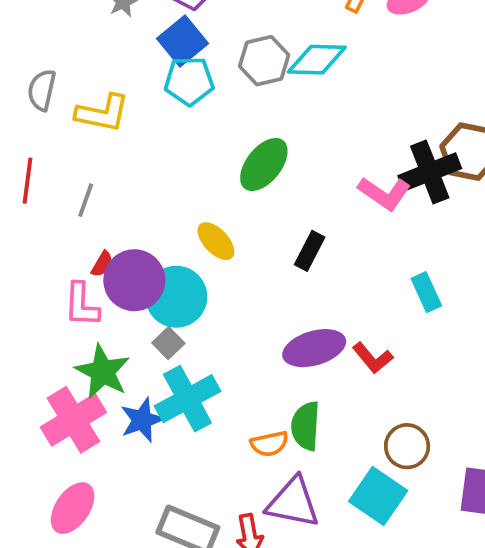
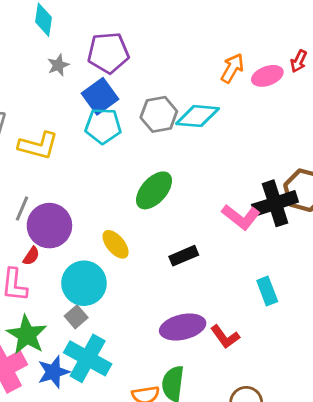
black rectangle: (310, 251) -> (184, 256), turned 36
purple circle: (134, 280) -> (49, 226), moved
cyan cross: (187, 399) -> (88, 358), turned -36

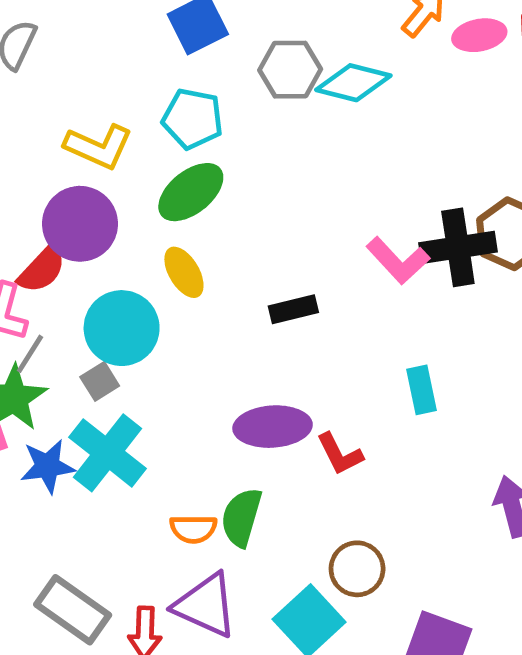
cyan pentagon: (103, 126) -> (193, 119), moved
yellow L-shape: (38, 146) -> (99, 147), moved
green ellipse: (154, 190) -> (191, 192), moved
gray line: (22, 209) -> (30, 354), moved
red semicircle: (31, 256) -> (42, 269), size x1.6

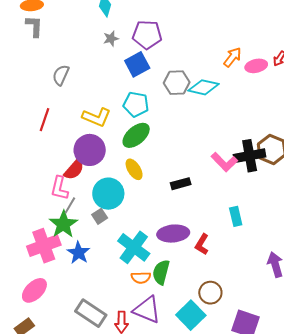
cyan cross: (107, 453) -> (134, 247), moved
red L-shape: (340, 454) -> (202, 244), turned 60
blue star: (47, 466) -> (79, 253), turned -30

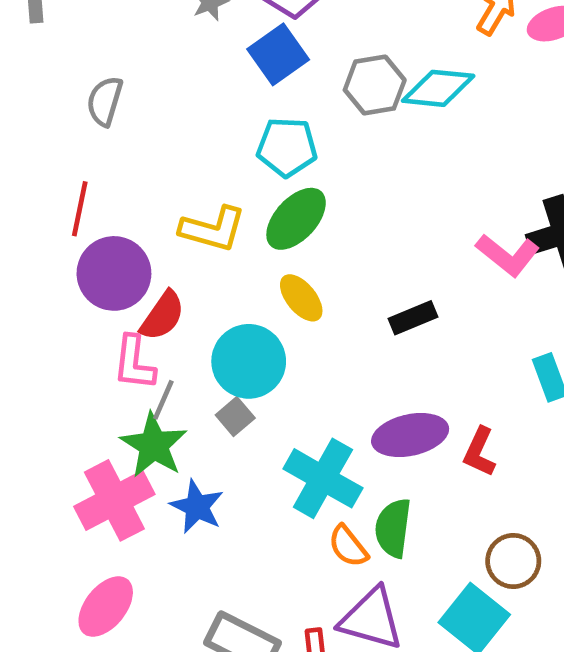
yellow L-shape: (97, 117) -> (213, 229), moved
purple circle: (90, 150) -> (114, 273), moved
orange semicircle: (141, 278) -> (348, 546), turned 60

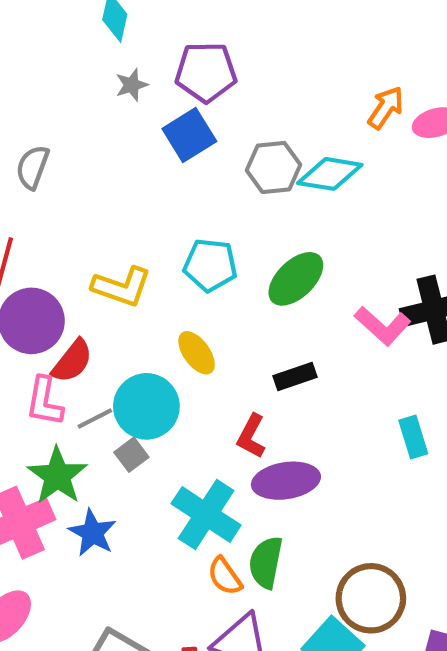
cyan pentagon: (287, 147) -> (210, 265), moved
green ellipse: (296, 219) -> (296, 279), moved
gray line: (163, 400) -> (95, 418), moved, turned 36
red L-shape: (480, 452) -> (251, 436), moved
brown circle: (513, 561) -> (371, 598), size x1.4

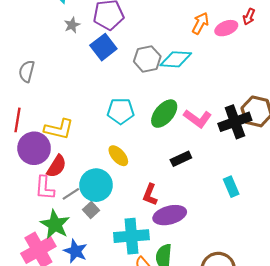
yellow L-shape: (122, 287) -> (59, 129), moved
pink L-shape: (383, 326) -> (198, 118), moved
black rectangle: (295, 377) -> (181, 159), moved
cyan cross: (206, 514) -> (131, 236), turned -32

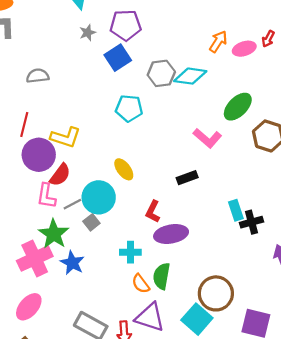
gray semicircle: (27, 71) -> (38, 76), turned 65
cyan pentagon: (121, 111) -> (129, 108), moved
green ellipse: (164, 114) -> (238, 107), moved
black cross: (235, 122) -> (251, 222), moved, size x0.7
cyan cross: (131, 236) -> (130, 252), size x0.6

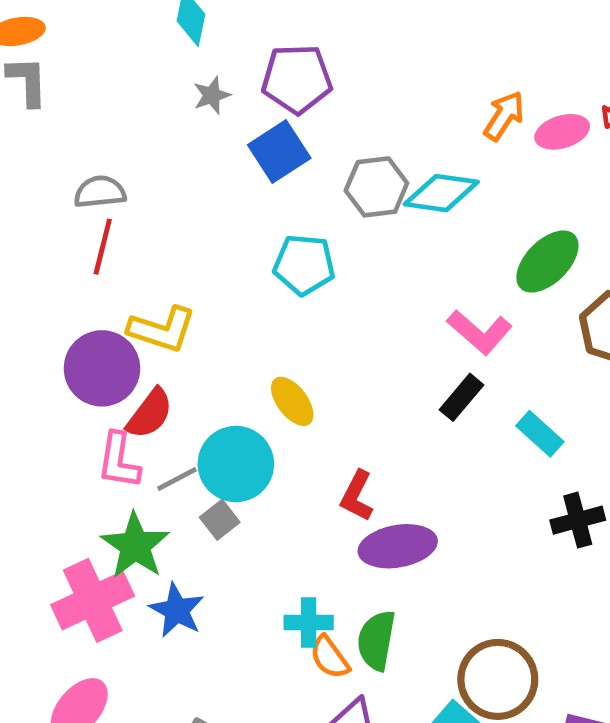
red line: (24, 125) -> (103, 247), moved
black rectangle: (187, 178) -> (461, 397), moved, turned -30
cyan rectangle: (236, 210) -> (540, 434), moved, turned -30
cyan cross: (130, 252) -> (309, 623), moved

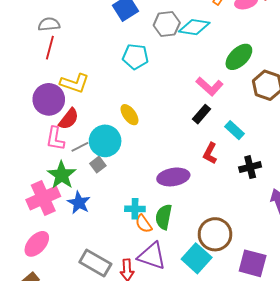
red L-shape: (357, 496) -> (210, 153), moved

